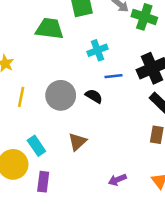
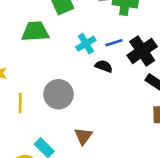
blue line: (113, 76) -> (114, 43), moved
black semicircle: (94, 96) -> (104, 66), moved

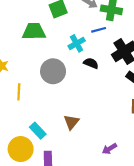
blue line: (114, 43) -> (99, 30), moved
gray circle: (58, 94) -> (53, 71), moved

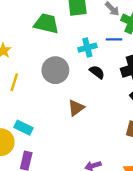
brown triangle: (71, 122) -> (76, 108), moved
cyan rectangle: (38, 131) -> (23, 128), turned -35

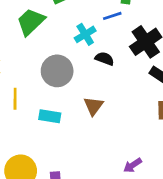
green trapezoid: (46, 24) -> (31, 22), turned -40
cyan rectangle: (23, 128) -> (50, 116), moved

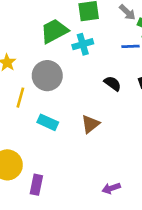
cyan cross: (85, 34) -> (83, 44), moved
gray circle: (57, 71) -> (47, 76), moved

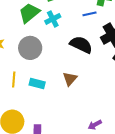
black semicircle: (113, 83) -> (81, 45), size x1.6
yellow line: (20, 98) -> (14, 79), moved

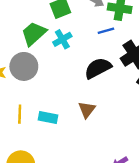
black semicircle: (81, 45) -> (98, 68), turned -50
gray circle: (30, 48) -> (24, 66), moved

